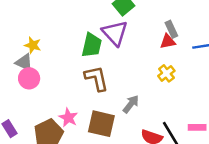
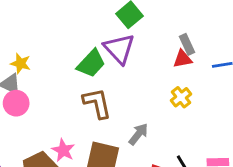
green trapezoid: (92, 45) -> (91, 63), turned 30

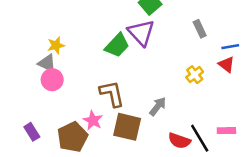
red triangle: (183, 59) -> (226, 64), moved, turned 48
yellow star: (21, 63) -> (56, 45), turned -30
brown L-shape: (97, 103) -> (112, 94), moved

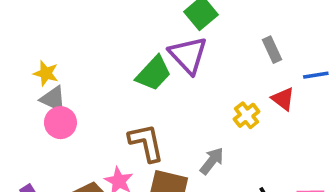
yellow star: (56, 45) -> (46, 73), moved, turned 30
red triangle: (226, 64) -> (283, 99), moved
yellow cross: (195, 75) -> (247, 115), moved

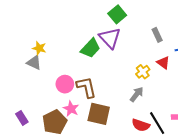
yellow star: (46, 73) -> (39, 48), moved
pink circle: (60, 123) -> (65, 84), moved
gray arrow: (212, 161) -> (137, 94), moved

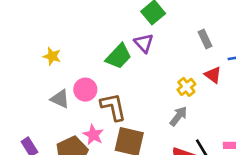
purple triangle: (110, 38) -> (144, 43), size x0.7
gray triangle: (34, 63) -> (60, 99), moved
pink circle: (65, 84) -> (85, 90), moved

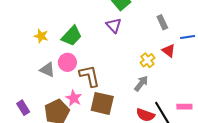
green trapezoid: (119, 56) -> (72, 36), moved

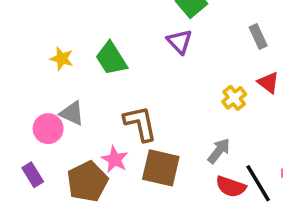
green trapezoid: (72, 36) -> (111, 59), turned 105
pink circle: (67, 62) -> (48, 129), moved
gray arrow: (141, 83) -> (219, 151), moved

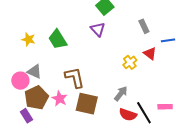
purple rectangle: (33, 175) -> (26, 116), moved
brown pentagon: (87, 182) -> (36, 98), moved

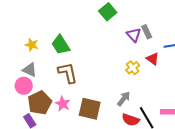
purple triangle: (98, 29) -> (134, 35), moved
gray triangle: (34, 72) -> (30, 70), moved
brown L-shape: (75, 78) -> (68, 73), moved

